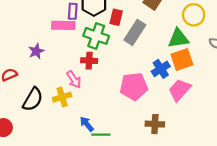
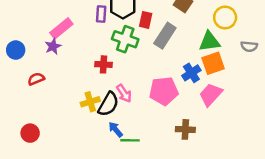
pink rectangle: (63, 25) -> (61, 28), moved, turned -40
purple star: (36, 51) -> (53, 46), moved
red cross: (89, 61) -> (104, 64), moved
pink arrow: (74, 79) -> (124, 93), moved
black semicircle: (33, 99) -> (108, 104), moved

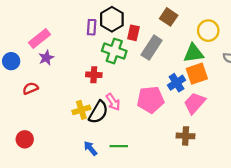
pink rectangle: (61, 28) -> (39, 39), moved
blue arrow: (116, 129) -> (90, 148), moved
brown cross: (185, 129) -> (186, 136), moved

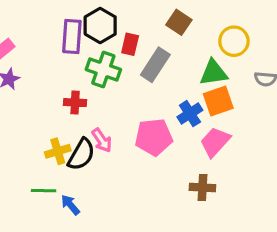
purple rectangle: (92, 27) -> (72, 36), size x1.5
green line: (119, 146) -> (44, 191), moved

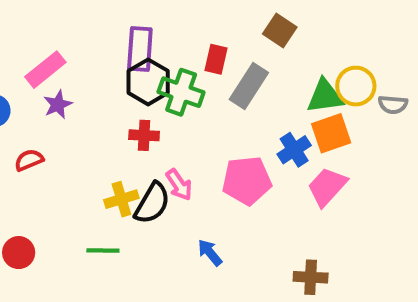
black hexagon: (100, 25) -> (148, 82), moved
yellow circle: (234, 41) -> (356, 86), moved
brown cross: (202, 187) -> (311, 277), moved
blue arrow: (70, 205) -> (210, 253), moved

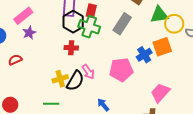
red rectangle: (216, 59) -> (91, 11), moved
green triangle: (325, 96) -> (159, 15), moved
pink trapezoid: (327, 187) -> (160, 93), moved

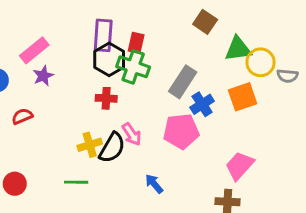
gray rectangle: (122, 24) -> (183, 82), moved
blue cross: (144, 55) -> (202, 104), moved

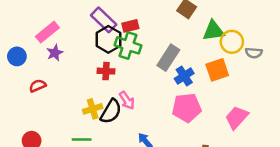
purple rectangle: (103, 35) -> (104, 20), turned -50
red rectangle: (136, 43) -> (130, 26), turned 63
pink pentagon: (181, 131) -> (187, 108), moved
pink trapezoid: (240, 166) -> (237, 117), moved

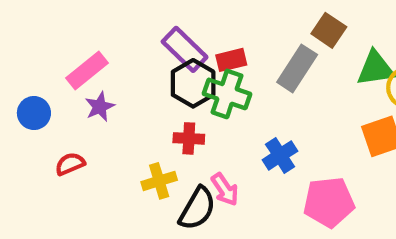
gray rectangle: (168, 58) -> (297, 68), moved
blue cross: (184, 76) -> (280, 155), moved
yellow cross: (93, 109) -> (159, 181), moved

